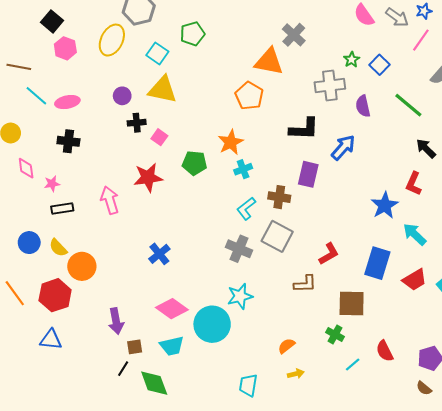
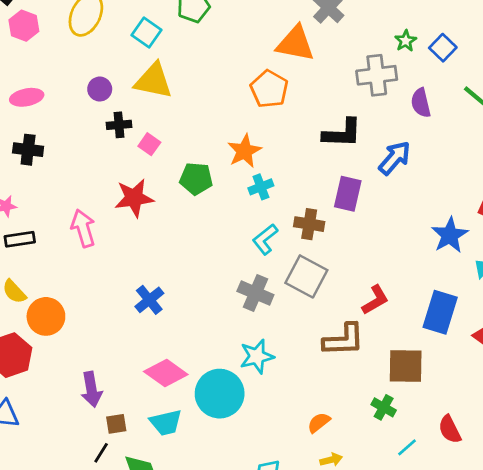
brown L-shape: (305, 284) -> (344, 340), size x1.4

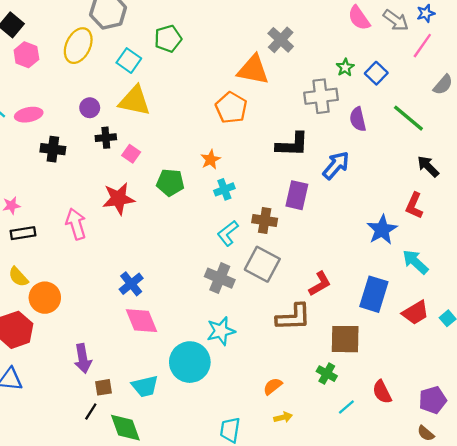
black cross: (28, 150) -> (53, 149), moved
orange star: (244, 151) -> (211, 160), size x0.7
pink diamond: (166, 373) -> (141, 321), moved, turned 32

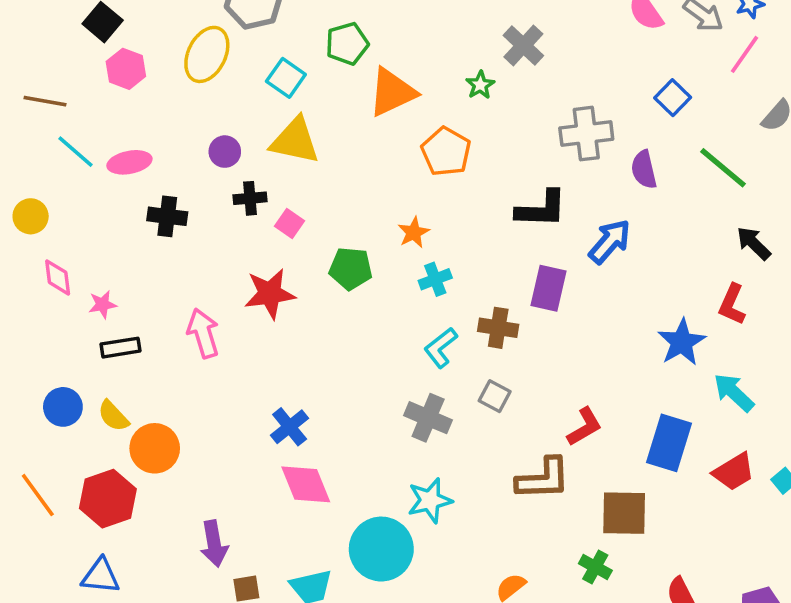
green star: (345, 67) -> (480, 85), moved
orange triangle: (253, 70) -> (392, 92), moved, turned -36
gray square: (262, 264) -> (495, 396), size x0.6

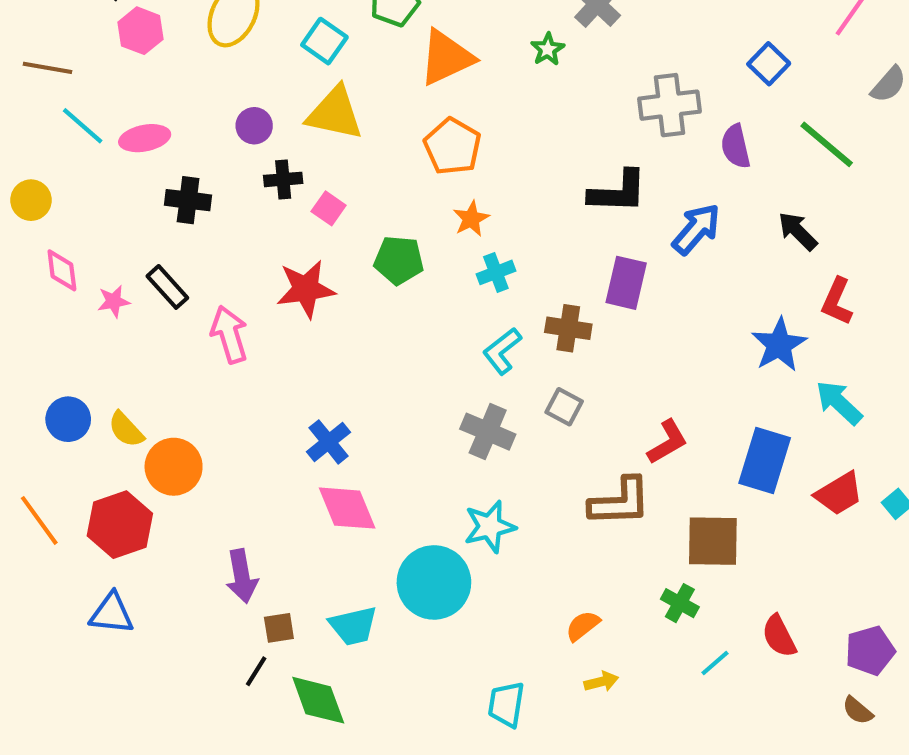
orange pentagon: (446, 152) -> (453, 146), moved
black arrow: (754, 243) -> (798, 231), moved
black rectangle: (120, 348) -> (167, 287), moved, turned 57

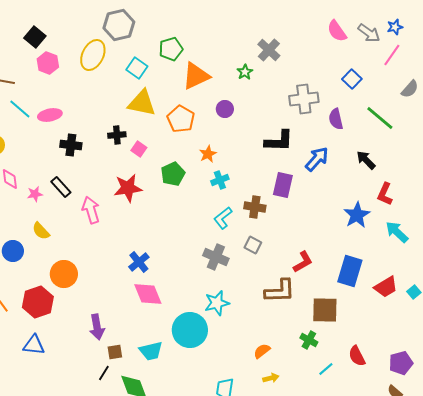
purple circle: (254, 126) -> (225, 109), moved
orange pentagon: (453, 146) -> (181, 119), moved
green pentagon: (399, 260) -> (173, 174), turned -30
cyan arrow: (839, 403) -> (397, 232), moved
yellow semicircle: (126, 430) -> (41, 231), moved

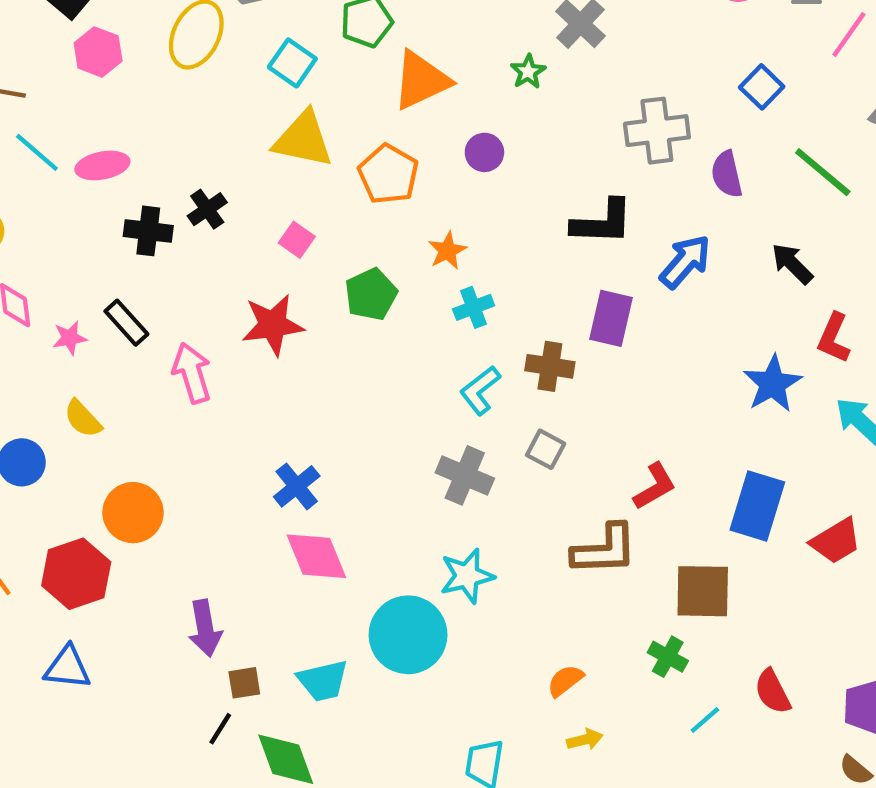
black cross: (117, 135) -> (207, 209), moved, turned -30

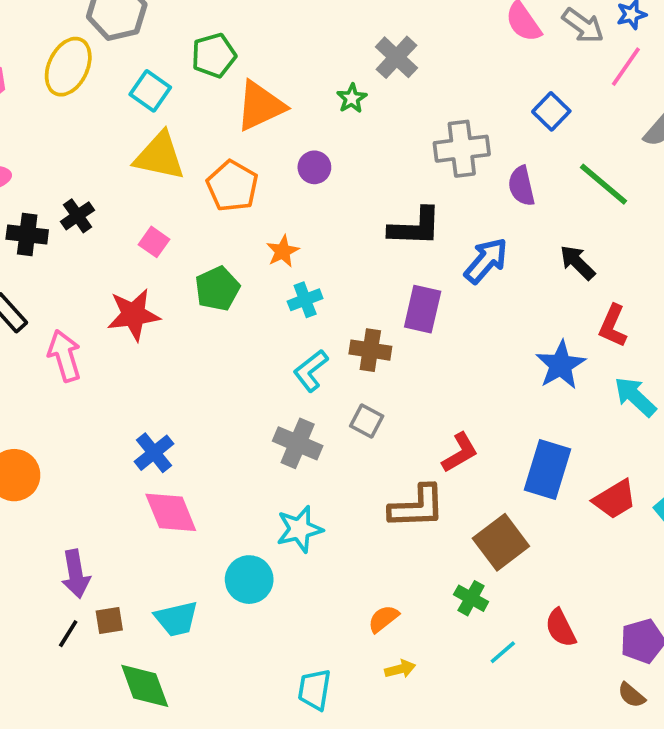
brown square: (703, 591) -> (501, 542), turned -38
cyan circle: (408, 635) -> (249, 580), size x0.7
black line: (220, 729) -> (68, 634), moved

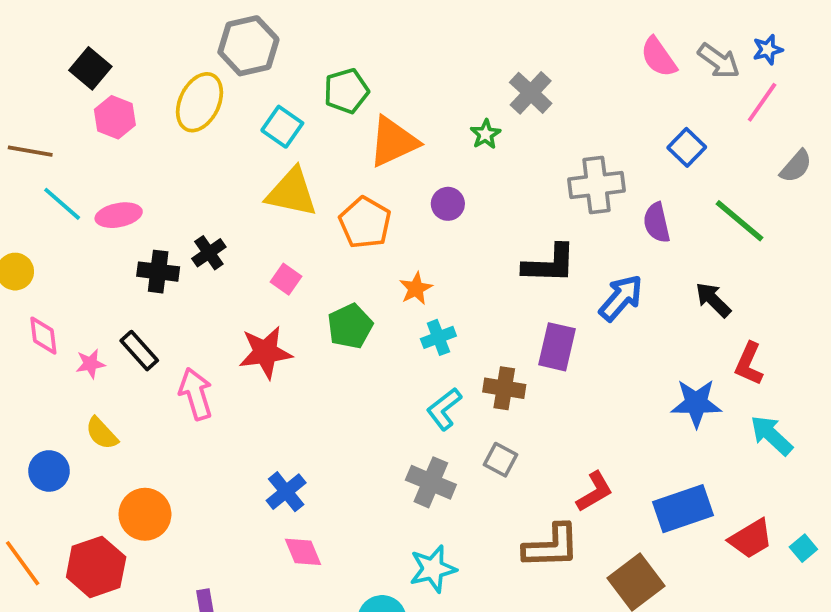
blue star: (561, 365) -> (696, 403), turned 30
blue rectangle: (548, 469) -> (683, 509), turned 54
pink diamond: (171, 512) -> (303, 552), size x0.7

